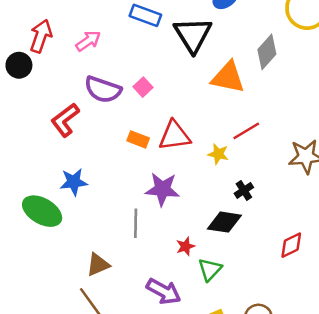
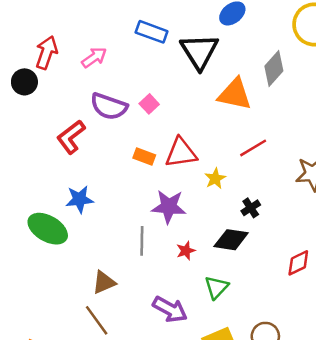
yellow star: (218, 154) -> (215, 179), moved, turned 30
red star: (185, 246) -> (186, 251), moved

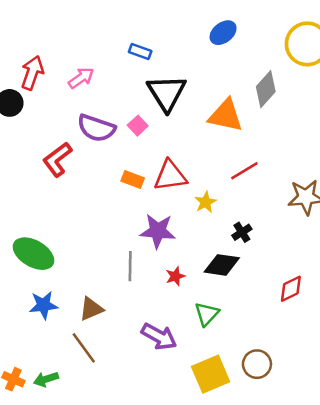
blue rectangle: (152, 32) -> (140, 51), size x0.7
black triangle: (199, 51) -> (167, 93), moved
blue star: (79, 199) -> (44, 305), moved

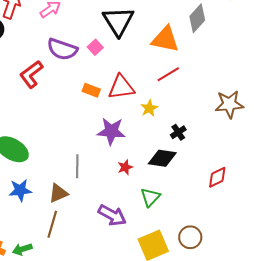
red line: (244, 171) -> (168, 74), moved
gray line: (130, 266) -> (77, 166), moved
brown line: (84, 348) -> (52, 224), turned 52

